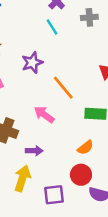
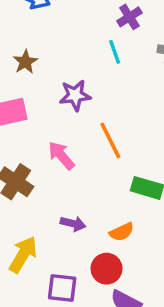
pink arrow: (44, 115) -> (61, 156), moved
purple arrow: (34, 151) -> (73, 224), moved

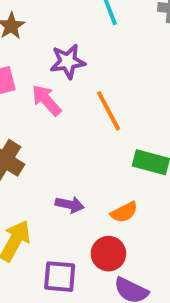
pink arrow: (61, 156) -> (46, 100), moved

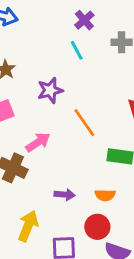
pink arrow: (46, 100) -> (38, 142), moved, turned 105
orange semicircle: (124, 212) -> (105, 195), turned 36

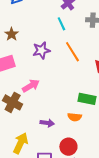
orange line: (84, 123) -> (72, 52), moved
orange semicircle: (105, 195) -> (75, 117), moved

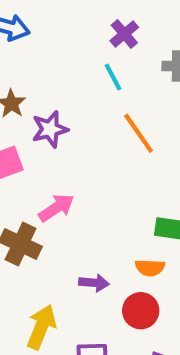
purple star: (41, 50) -> (50, 129), moved
red circle: (68, 147) -> (141, 311), moved

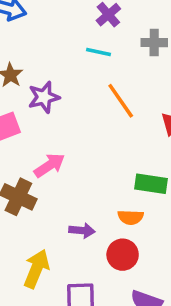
cyan line: (113, 77) -> (99, 52), turned -50

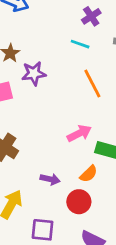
pink arrow: (49, 165) -> (79, 133), moved
orange semicircle: (131, 217) -> (89, 174), turned -54

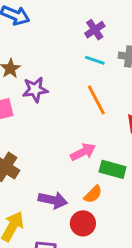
cyan line: (80, 44) -> (95, 60), moved
purple arrow: (50, 179) -> (53, 200), size x1.4

